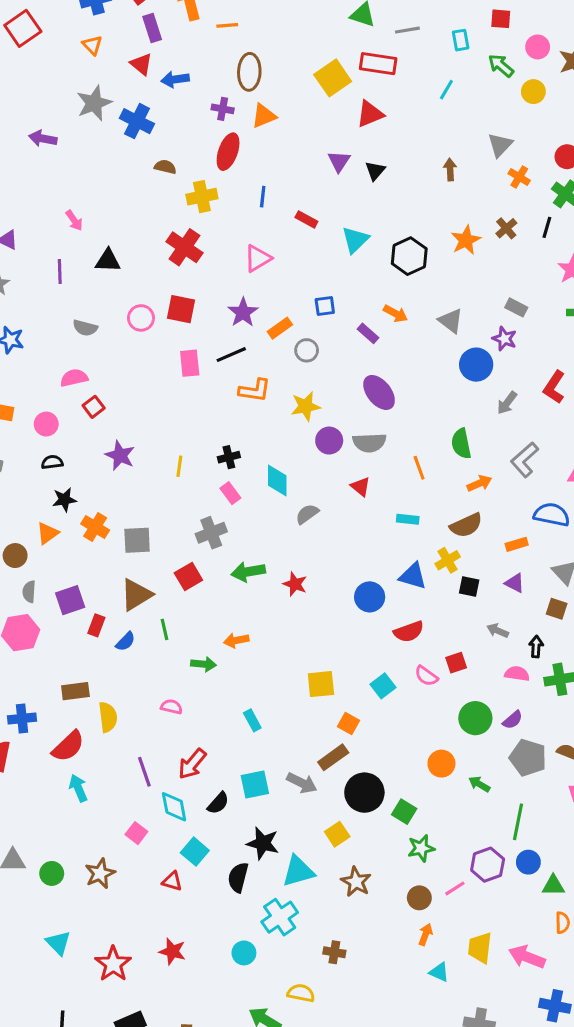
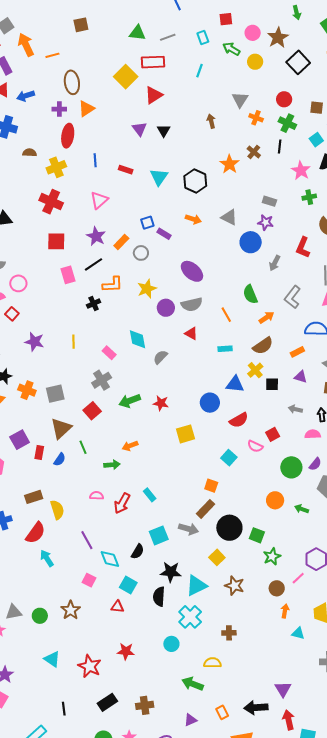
pink circle: (141, 318) -> (18, 283), moved
purple rectangle: (368, 333) -> (164, 234), moved
black cross: (229, 457) -> (94, 304), moved
yellow square: (321, 684) -> (185, 434), moved
red arrow: (192, 764) -> (122, 503), moved

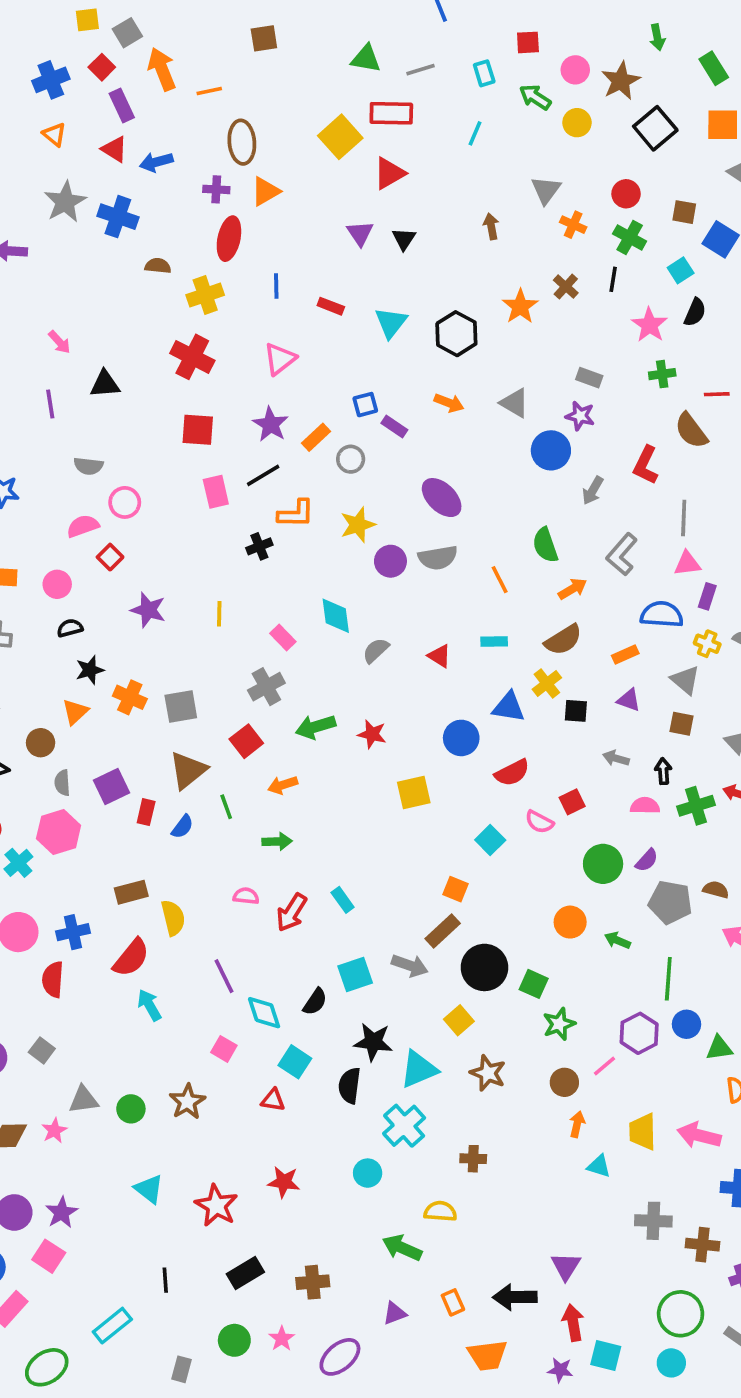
red triangle: (191, 333) -> (439, 656), moved
orange arrow: (130, 446) -> (283, 785), moved

